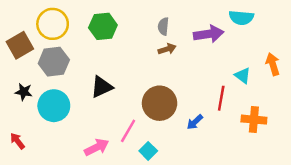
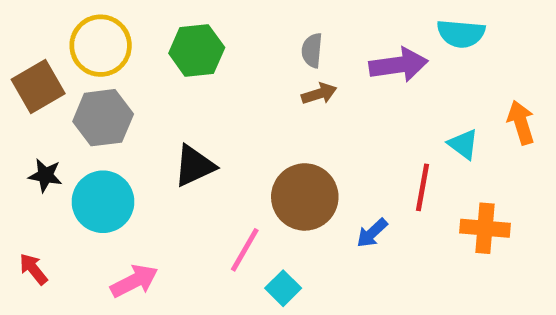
pink arrow: (97, 147) -> (134, 281), moved

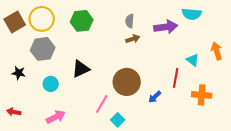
brown square: (38, 86) -> (15, 22), moved
cyan circle: (103, 202) -> (51, 84), moved, size x0.6
red arrow: (33, 269) -> (14, 112), turned -40

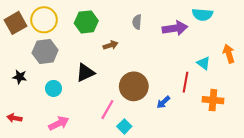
brown arrow: (133, 39) -> (111, 45), moved

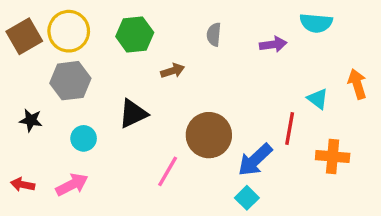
purple arrow: (175, 28) -> (273, 44), size x0.7
blue arrow: (163, 102) -> (255, 160), size x1.6
pink arrow: (59, 123) -> (72, 185), moved
cyan square: (124, 126) -> (247, 198), moved

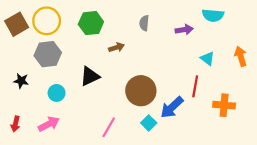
cyan triangle: (318, 99) -> (207, 59), moved
pink line: (168, 171) -> (109, 127), moved
red arrow: (23, 185) -> (16, 124), turned -88
cyan square: (247, 198) -> (149, 123), moved

